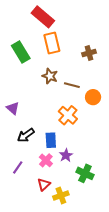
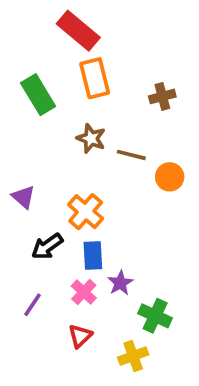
orange cross: (68, 115) -> (86, 212), moved
yellow cross: (61, 195) -> (133, 356), moved

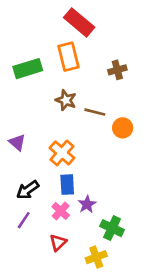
red rectangle: (78, 31) -> (79, 22), moved
green rectangle: (38, 95) -> (28, 69), turned -76
black arrow: (47, 246) -> (28, 190), moved

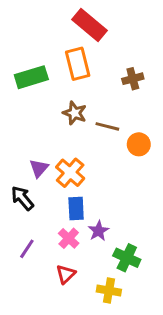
purple triangle: (17, 142) -> (39, 168), moved, turned 30
black arrow: (28, 190) -> (22, 198), moved, turned 85
yellow cross: (96, 257) -> (109, 291), turned 30

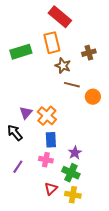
brown star: (75, 113) -> (63, 66), moved
purple star: (98, 231) -> (75, 153), moved
pink cross: (69, 238) -> (46, 160), turned -32
green cross: (127, 258) -> (71, 173), moved
red triangle: (66, 274) -> (51, 189), moved

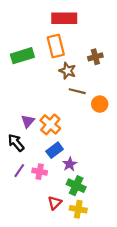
red rectangle: (60, 17) -> (64, 18), turned -40
blue rectangle: (51, 140) -> (55, 150), turned 56
purple star: (75, 153) -> (70, 164), moved
pink cross: (46, 160) -> (40, 172), moved
purple line: (18, 167) -> (19, 171), moved

